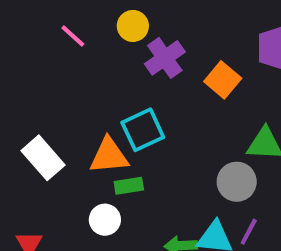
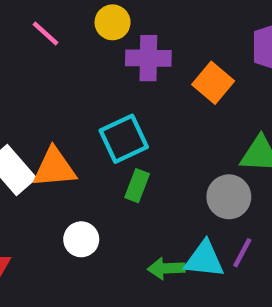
purple cross: (165, 58) -> (148, 58), turned 36
orange triangle: (109, 156) -> (54, 168), moved
green rectangle: (129, 186) -> (137, 186), moved, turned -60

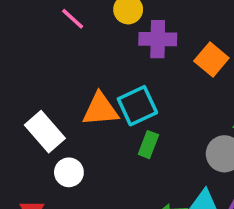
orange triangle: (54, 168) -> (100, 109), moved
white circle: (81, 239) -> (69, 172), moved

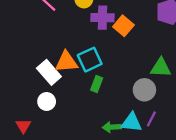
orange square: (211, 59) -> (123, 26), moved
white rectangle: (45, 132) -> (49, 72), moved

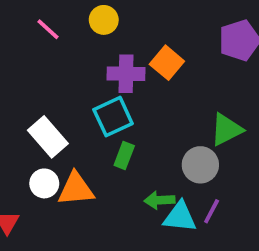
purple cross: (102, 18) -> (126, 74), moved
orange triangle: (66, 62) -> (76, 189), moved
green triangle: (161, 68) -> (226, 130), turned -30
green arrow: (112, 127) -> (159, 200), moved

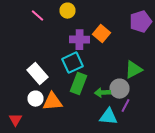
green rectangle: (124, 156) -> (78, 84), size x1.5
green arrow: (159, 200) -> (102, 93), moved
purple line: (212, 211) -> (126, 106), moved

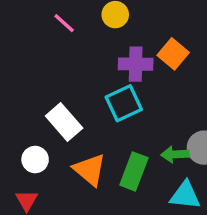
green rectangle: (78, 84) -> (134, 171), moved
white circle: (36, 99) -> (35, 160), moved
orange triangle: (52, 102) -> (90, 170), turned 45

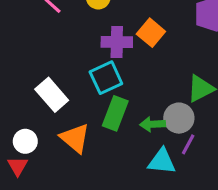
white circle: (35, 160) -> (25, 141), moved
green rectangle: (134, 171) -> (115, 113), moved

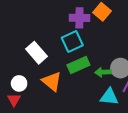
green rectangle: (115, 113) -> (78, 65), turned 45

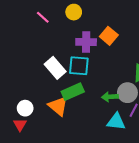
cyan square: (72, 41) -> (79, 66), turned 30
white rectangle: (36, 53) -> (55, 68), moved
green rectangle: (78, 65) -> (73, 92), moved

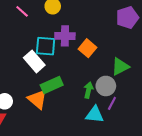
orange square: (109, 36) -> (87, 48), moved
cyan square: (79, 66) -> (46, 46), moved
green arrow: (110, 97) -> (88, 90), turned 105

